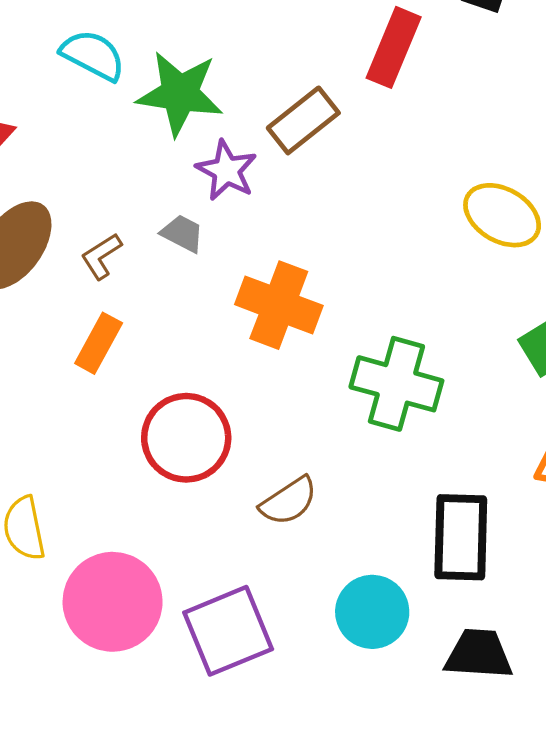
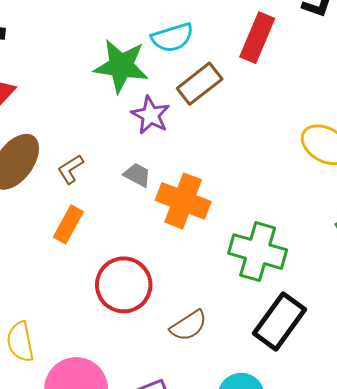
cyan semicircle: (93, 55) -> (172, 38), moved, turned 135
gray trapezoid: (182, 233) -> (137, 175), moved
black rectangle: (461, 537) -> (280, 321), moved, turned 34

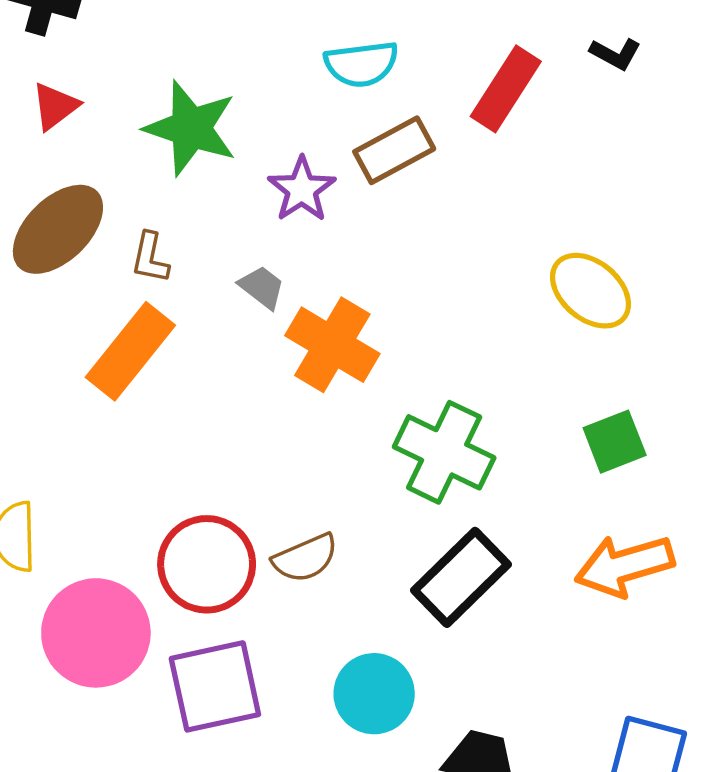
green star: (121, 66) -> (191, 128), moved
brown L-shape: (71, 169) -> (150, 258), turned -56
orange rectangle: (68, 224) -> (130, 351), size x1.5
red circle: (124, 285) -> (207, 564), moved

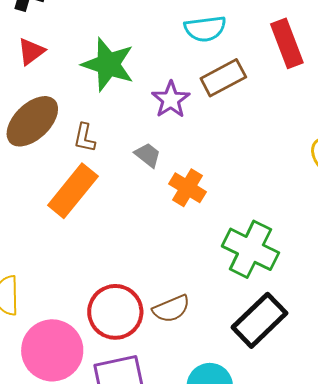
red rectangle: (506, 89) -> (287, 43), turned -54
orange cross: (332, 345) -> (187, 188), size x0.7

